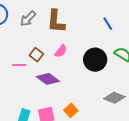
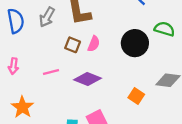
brown square: (36, 55) -> (73, 45), moved
orange square: (71, 110) -> (136, 96), moved

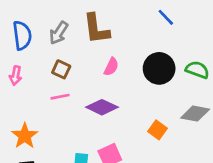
green semicircle: (164, 29) -> (197, 70), moved
brown square: (73, 45) -> (61, 69), moved
pink arrow: (13, 66) -> (16, 76), moved

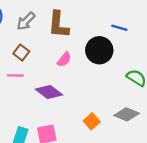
blue line: (166, 17) -> (119, 28), turned -42
black circle: (159, 68) -> (99, 50), moved

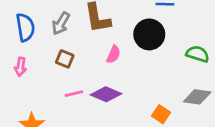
pink line: (15, 75) -> (74, 94), moved

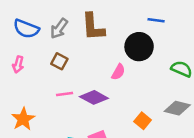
blue semicircle: (25, 27) -> (26, 29), turned 115
pink semicircle: (113, 54) -> (118, 72), moved

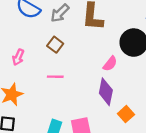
pink arrow: (18, 64) -> (18, 57), moved
purple diamond: (94, 97) -> (106, 92), moved, turned 64

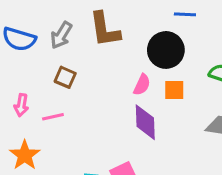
pink line: (55, 77) -> (53, 117), moved
orange square: (126, 114) -> (174, 90), moved, turned -35

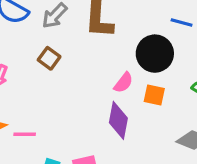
pink line: (53, 117) -> (25, 134), moved

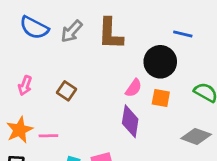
brown square: (49, 58) -> (67, 91), moved

